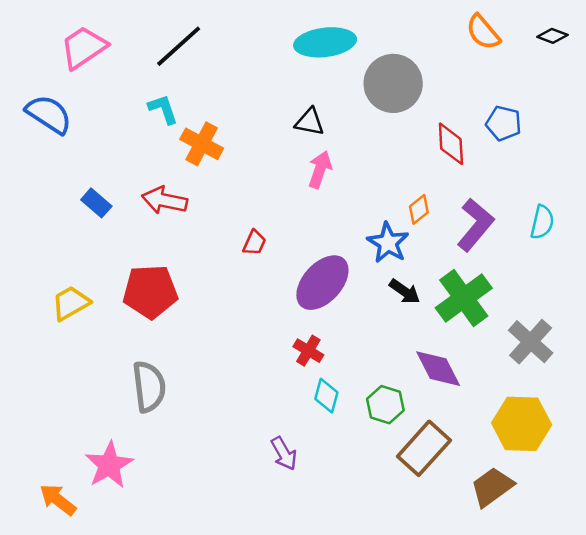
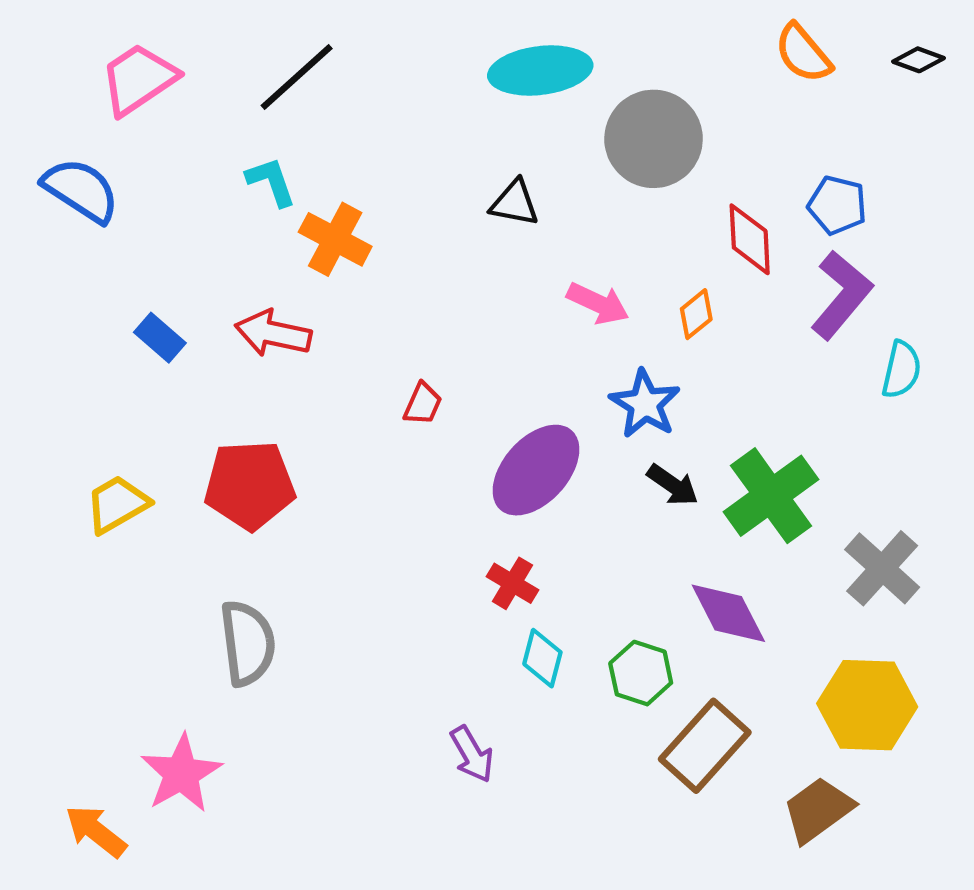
pink arrow: (320, 170) -> (598, 303), moved, turned 96
orange diamond: (419, 209) -> (696, 314), moved
purple L-shape: (475, 225) -> (842, 295), moved

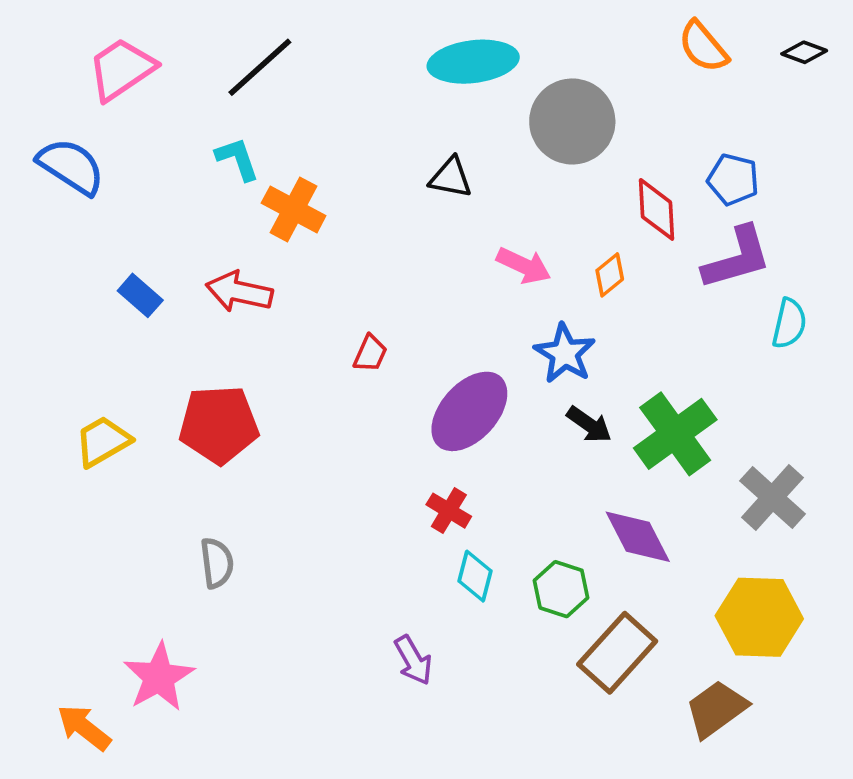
purple L-shape: (842, 295) -> (737, 258), turned 34
gray semicircle: (248, 643) -> (217, 563), size x0.7

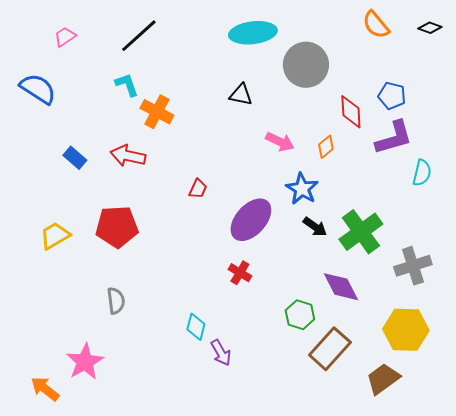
pink trapezoid: (121, 69) -> (65, 37), size x0.6
gray cross: (772, 497) -> (413, 266), turned 30
cyan diamond: (475, 576) -> (196, 327), moved

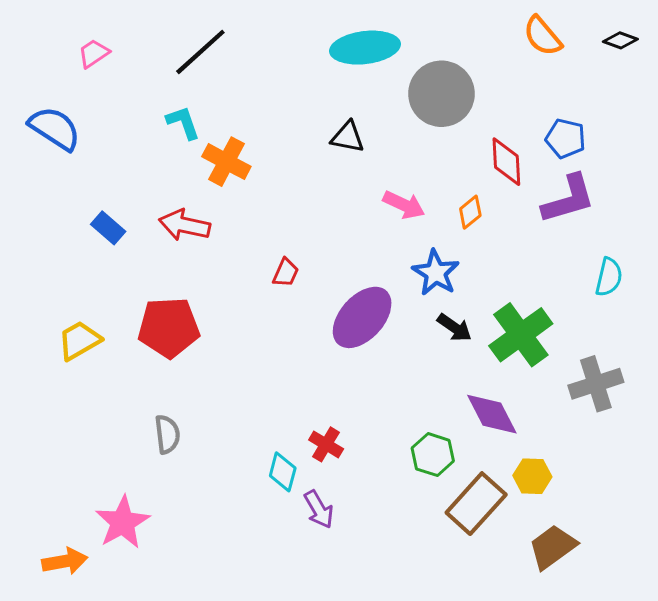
cyan semicircle: (422, 173) -> (609, 277), moved
red cross: (240, 273) -> (326, 444), moved
yellow hexagon: (406, 330) -> (532, 476), moved, size x0.6
orange arrow: (45, 389) -> (65, 561), turned 132

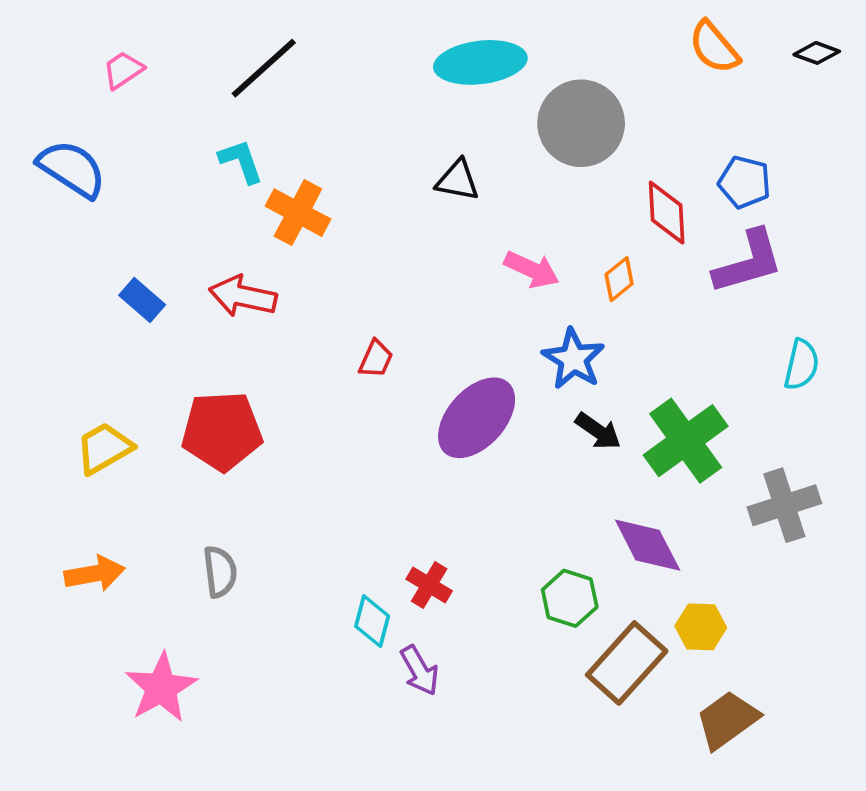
orange arrow: (65, 561) -> (95, 574), moved

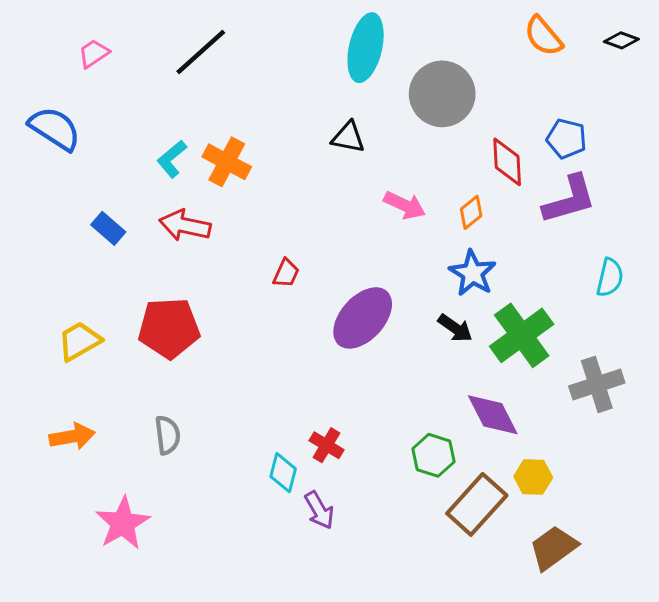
cyan ellipse: (480, 62) -> (366, 48), turned -70
cyan L-shape: (241, 161) -> (172, 159), moved, turned -111
blue star: (573, 359) -> (473, 273), moved

